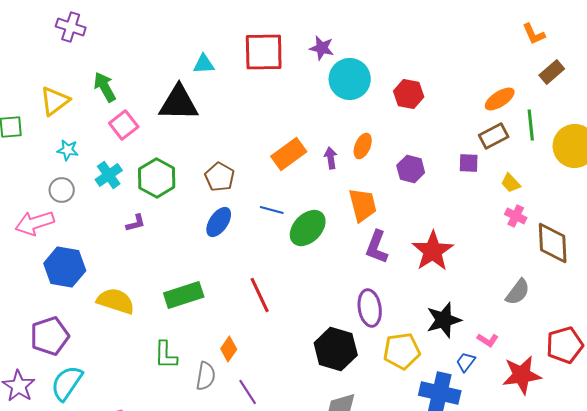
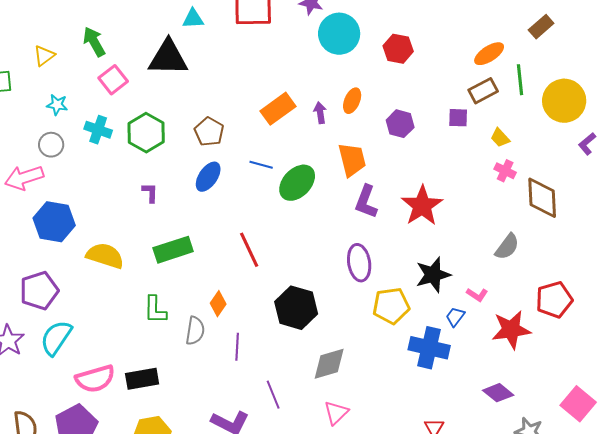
yellow triangle: (55, 101) -> (44, 56), size x0.7
cyan cross: (109, 175) -> (98, 130), turned -36
purple L-shape: (136, 223) -> (150, 193), moved, turned -75
black hexagon: (336, 349) -> (296, 308), moved
purple line: (248, 392) -> (237, 347), turned 36

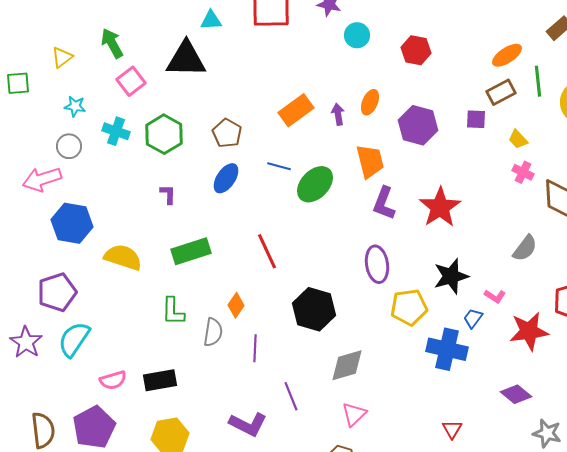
cyan circle: (339, 34) -> (357, 35), size x0.6
purple hexagon: (400, 124) -> (418, 125), size x1.4
pink semicircle: (95, 379) -> (113, 380), size x0.7

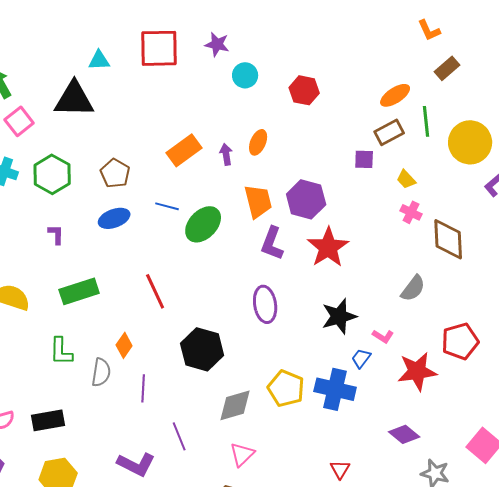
purple hexagon: (418, 125) -> (306, 199), moved
blue ellipse: (226, 178) -> (114, 218), turned 36
yellow pentagon: (409, 307) -> (286, 388), moved, turned 30

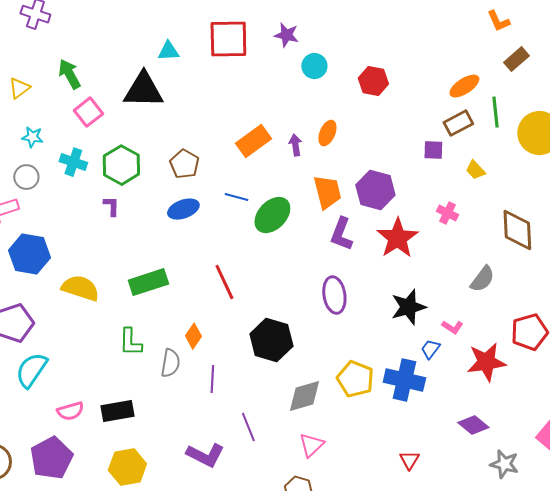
pink cross: (411, 212) -> (447, 213), moved
purple L-shape: (56, 234) -> (111, 206), moved

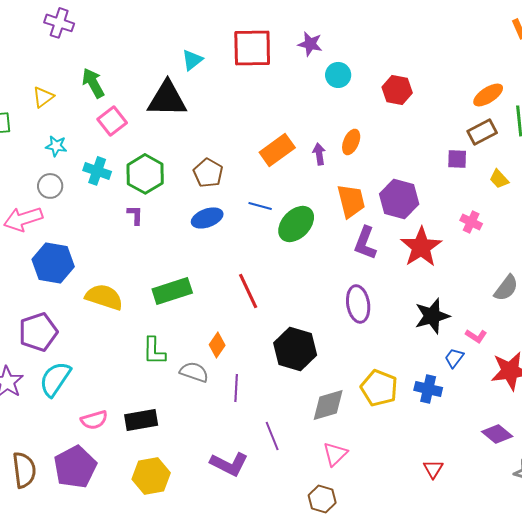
cyan triangle: (168, 51) -> (192, 60), turned -35
gray semicircle: (170, 363) -> (194, 372), turned -80
blue cross: (404, 380) -> (428, 389), size x0.7

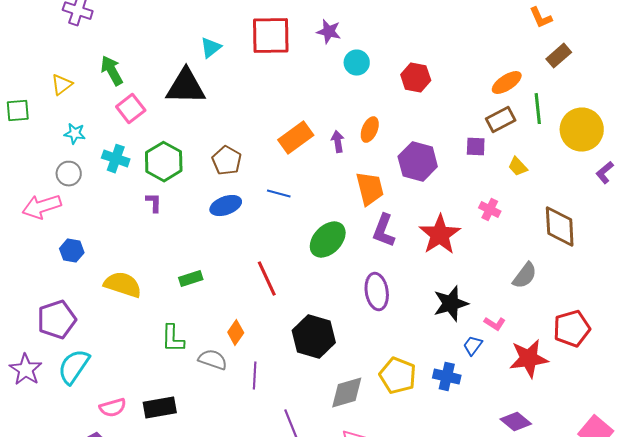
purple hexagon: (399, 199) -> (418, 162), moved
green ellipse: (296, 224) -> (328, 240), moved
blue hexagon: (53, 263) -> (72, 251), size x0.6
green rectangle: (172, 291) -> (191, 279), size x0.6

